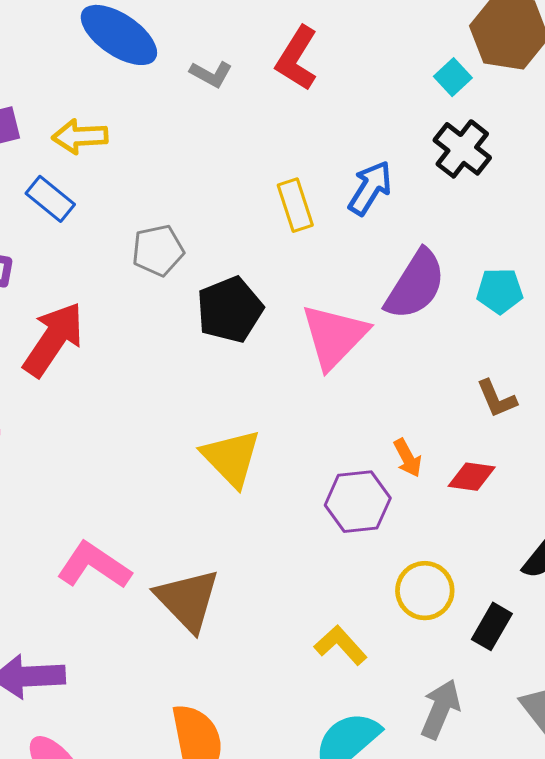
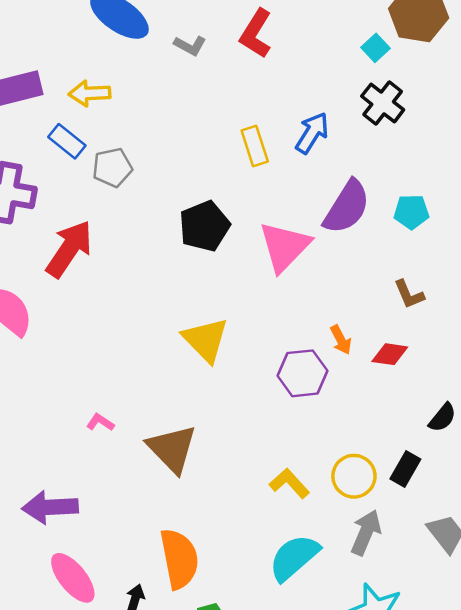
gray pentagon: (158, 250) -> (112, 168), moved
pink L-shape: (94, 566) -> (100, 422), size x0.5
yellow circle: (425, 591) -> (354, 476), moved

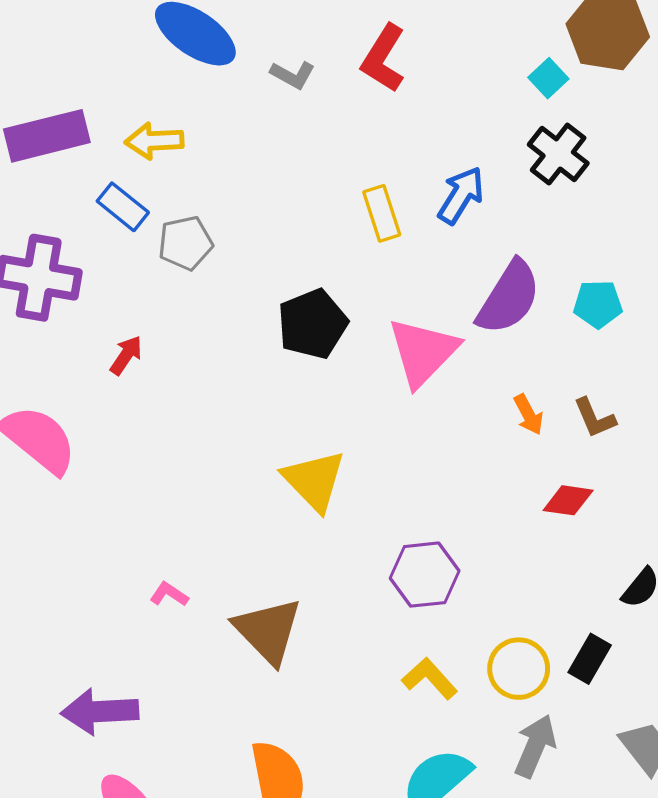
red arrow: (69, 249) -> (126, 355), size x0.5
orange arrow: (341, 340) -> (529, 415), moved
purple hexagon: (302, 373) -> (425, 575), moved

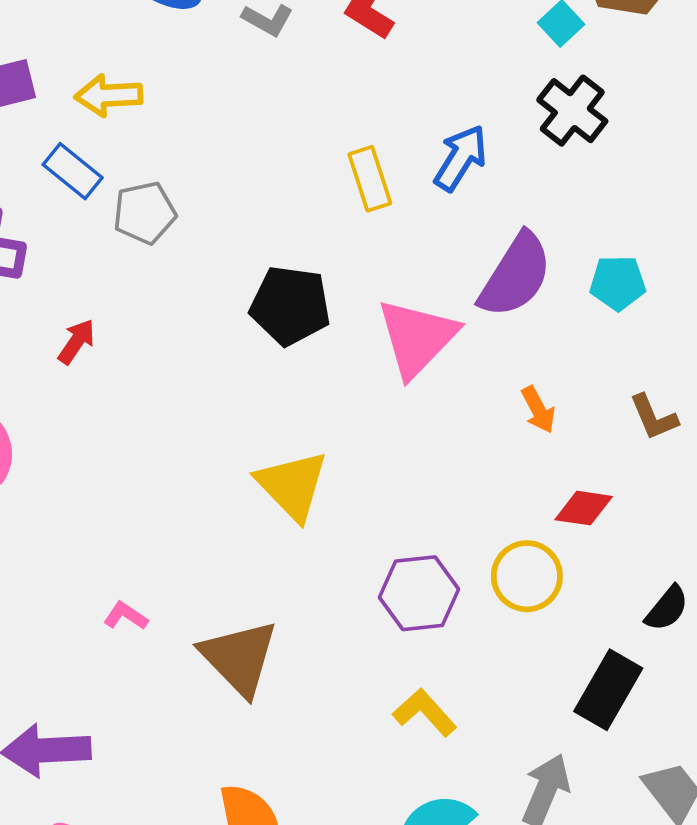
black pentagon: (312, 324) -> (290, 306), turned 30
brown L-shape: (595, 418) -> (654, 417), moved
black rectangle: (590, 659) -> (608, 690), size x1.4
yellow circle: (519, 669) -> (527, 576), moved

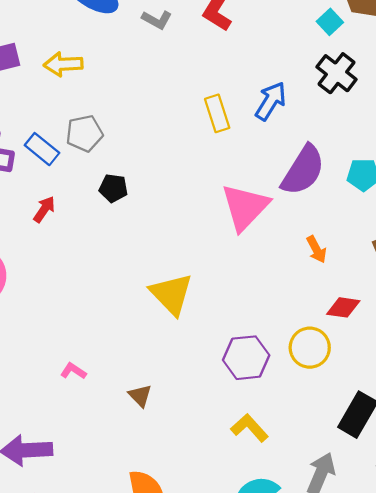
blue rectangle: (73, 171) -> (42, 149), moved
black pentagon: (290, 306) -> (113, 188), moved, size x0.6
brown triangle: (239, 658) -> (140, 396), size x0.5

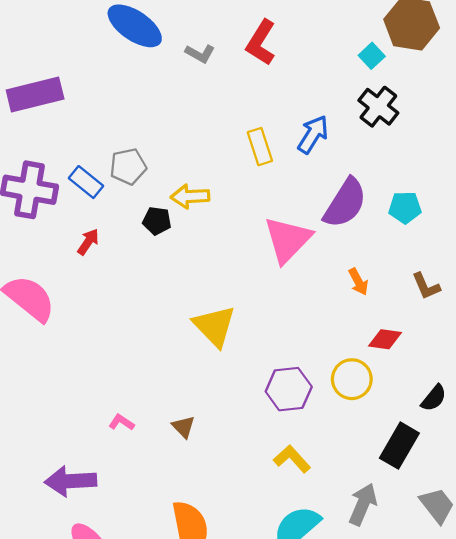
yellow arrow: (63, 64) -> (190, 196), moved
pink L-shape: (73, 371) -> (121, 422), moved

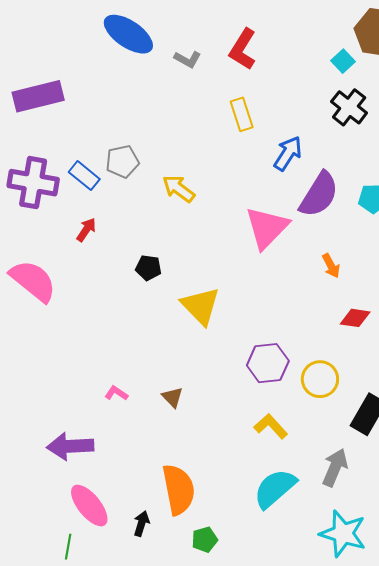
blue arrow: (313, 134) -> (288, 153), moved
yellow rectangle: (260, 147) -> (242, 114), moved
yellow arrow: (190, 196) -> (179, 189), turned 40
black pentagon: (157, 221) -> (148, 268), moved
yellow circle: (352, 379) -> (320, 379), moved

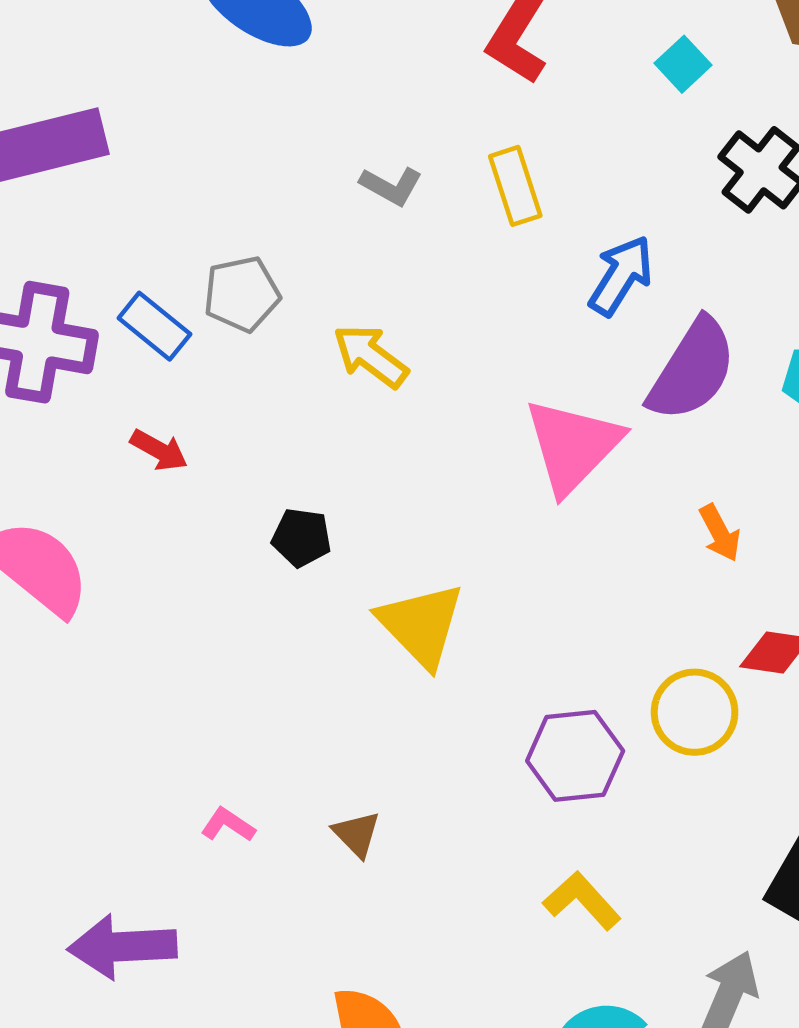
gray L-shape: (188, 59) -> (391, 186), moved
cyan square: (343, 61) -> (683, 64), moved
red arrow: (86, 230) -> (159, 450), turned 85
yellow circle: (320, 379) -> (695, 712), moved

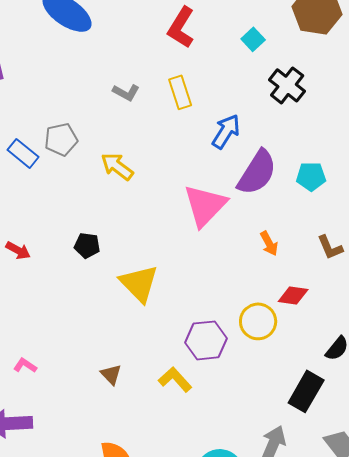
red arrow: (159, 450) -> (18, 250), moved
pink L-shape: (228, 825) -> (25, 365), moved
yellow L-shape: (582, 901) -> (175, 379), moved

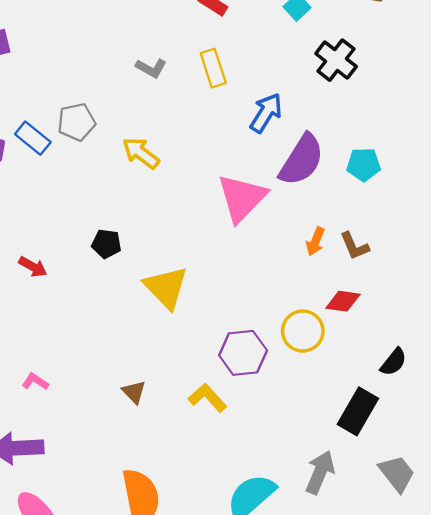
orange arrow: (269, 243) -> (315, 241), turned 50
brown L-shape: (330, 247) -> (354, 246), moved
red arrow: (18, 250) -> (33, 267), moved

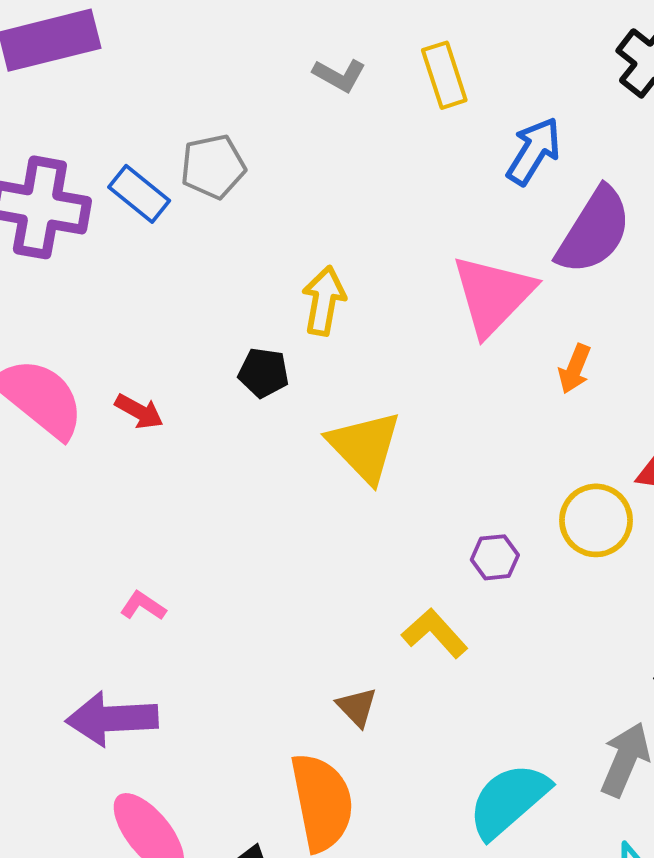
yellow arrow: (141, 153) -> (324, 301), moved, turned 63
orange arrow: (315, 241) -> (575, 369), moved
purple hexagon: (243, 353) -> (495, 557), size x0.6
brown triangle: (134, 392) -> (357, 707), moved

